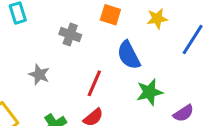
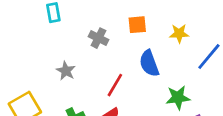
orange square: (110, 15) -> (137, 25), turned -30
green star: (150, 92) -> (178, 98), moved

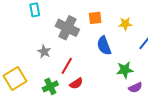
gray cross: (98, 38) -> (67, 28), size x1.6
red line: (115, 85) -> (67, 66), moved

